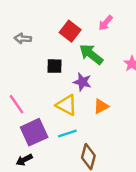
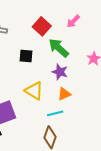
purple star: (82, 82) -> (60, 72), moved
cyan line: (67, 134) -> (55, 113), moved

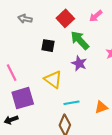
orange triangle: (64, 94) -> (101, 107), moved

